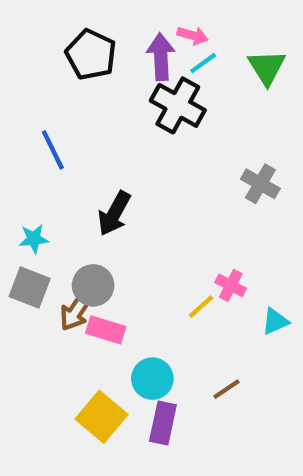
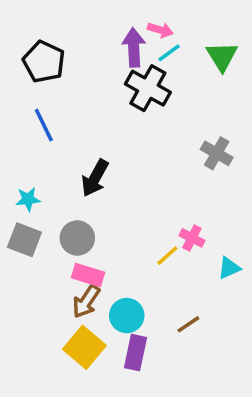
black pentagon: (91, 55) -> (44, 62), moved
brown arrow: (76, 311) -> (86, 301), moved

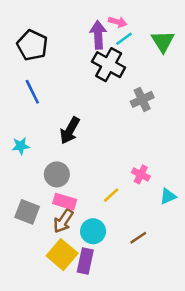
gray cross: (217, 153) -> (142, 99), moved, turned 35
gray square: (24, 240) -> (27, 212), moved
yellow line: (167, 256) -> (111, 195), moved
purple rectangle: (136, 353) -> (85, 261), moved

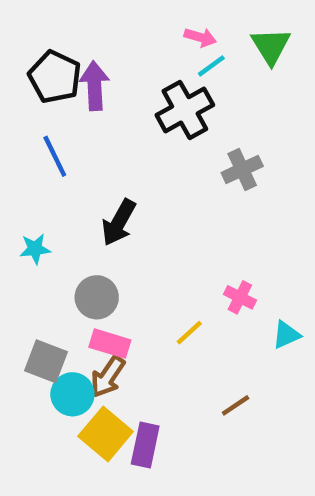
purple arrow: (98, 35) -> (94, 86), moved
green triangle: (163, 41) -> (271, 46), moved
black cross: (109, 65) -> (185, 110), turned 32
cyan circle: (93, 231) -> (72, 394), moved

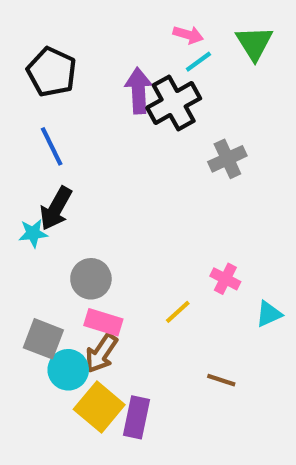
purple arrow: (94, 86) -> (139, 91), moved
black arrow: (119, 222) -> (56, 208), moved
brown line: (236, 405) -> (221, 380), turned 52

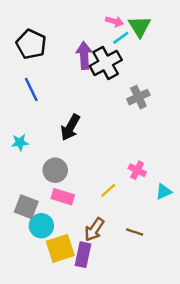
green triangle: (254, 43) -> (140, 26), moved
black arrow: (56, 208) -> (70, 127), moved
brown arrow: (101, 353) -> (94, 229), moved
yellow square: (99, 407) -> (60, 248), turned 32

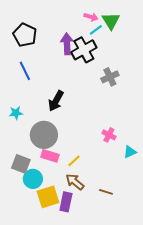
gray circle: (55, 170) -> (44, 135), size x1.4
yellow line: (108, 190) -> (74, 161), moved
brown arrow: (94, 229) -> (75, 182), turned 96
brown line: (135, 232) -> (106, 192), moved

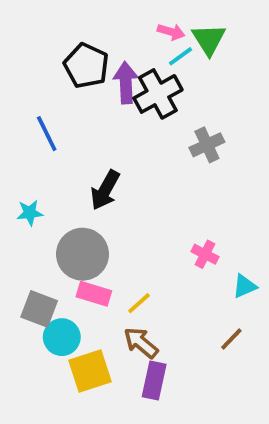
black pentagon: (25, 35) -> (86, 66), moved
brown line: (106, 192) -> (231, 339), moved, turned -64
purple rectangle: (66, 202) -> (154, 380), moved

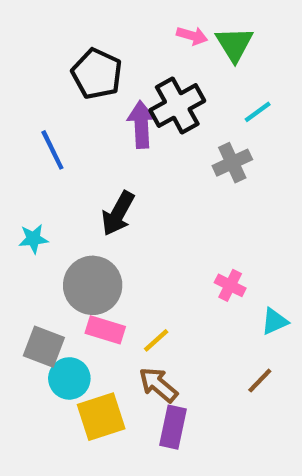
cyan line: (181, 56) -> (258, 112), moved
purple arrow: (126, 83) -> (141, 125), moved

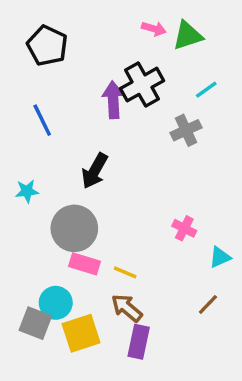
green triangle: (234, 44) -> (188, 35), turned 44
black pentagon: (97, 74) -> (47, 46), moved
yellow line: (156, 340) -> (125, 272), turned 65
gray square: (44, 347) -> (35, 323), moved

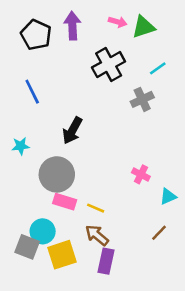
purple arrow: (113, 100) -> (72, 26), moved

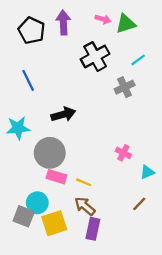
black arrow: (72, 130) -> (63, 114), turned -135
cyan star: (21, 146) -> (18, 128), size x1.5

